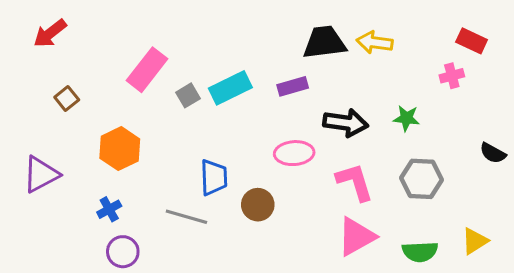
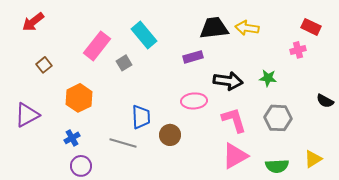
cyan rectangle: (230, 88) -> (144, 35), moved, turned 76

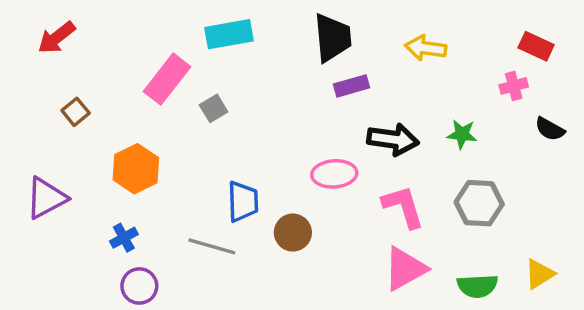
black trapezoid: (214, 28) -> (333, 38), moved, turned 92
cyan rectangle: (144, 35) -> (229, 34), moved, turned -60
purple rectangle: (193, 57) -> (352, 86), moved
black semicircle: (325, 101) -> (550, 129), moved

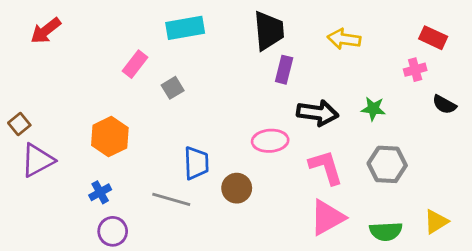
pink rectangle: (167, 79) -> (135, 64), size x0.7
purple rectangle: (352, 86) -> (284, 70), turned -60
brown square: (76, 112) -> (19, 124), moved

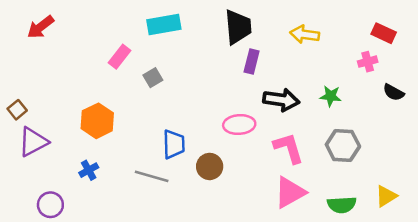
purple circle: (113, 231) -> (50, 205), moved

